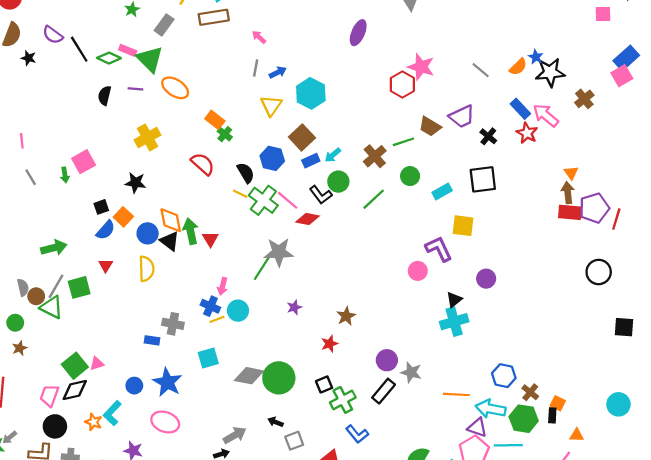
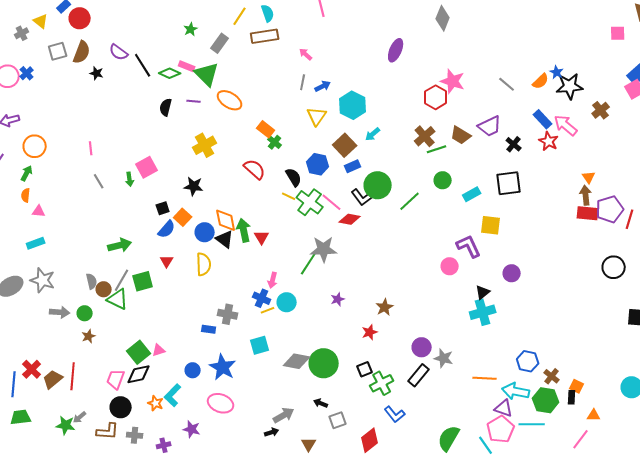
cyan arrow: (333, 155) -> (373, 134), moved
brown cross: (375, 156) -> (425, 136), moved
green circle: (338, 182) -> (378, 185), size x1.4

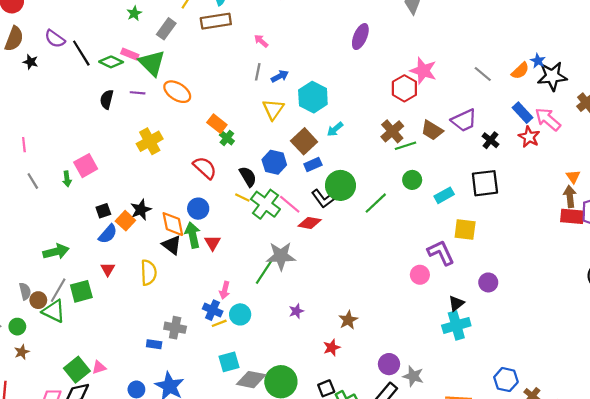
black star: (194, 186) -> (141, 210), moved, turned -30
blue circle: (205, 232) -> (198, 209), moved
cyan square: (260, 345) -> (229, 362), moved

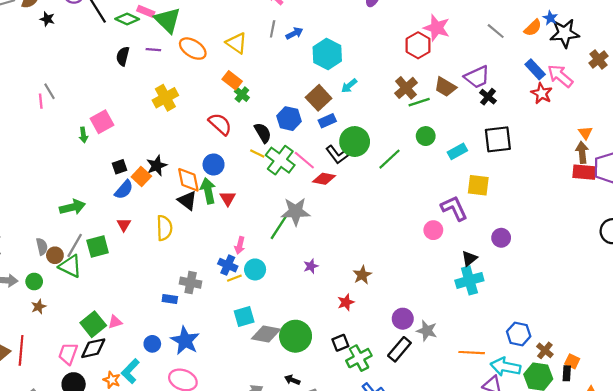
yellow triangle: (273, 109) -> (236, 43), moved, turned -30
black cross: (490, 140) -> (488, 97), moved
gray line: (33, 181) -> (49, 91), moved

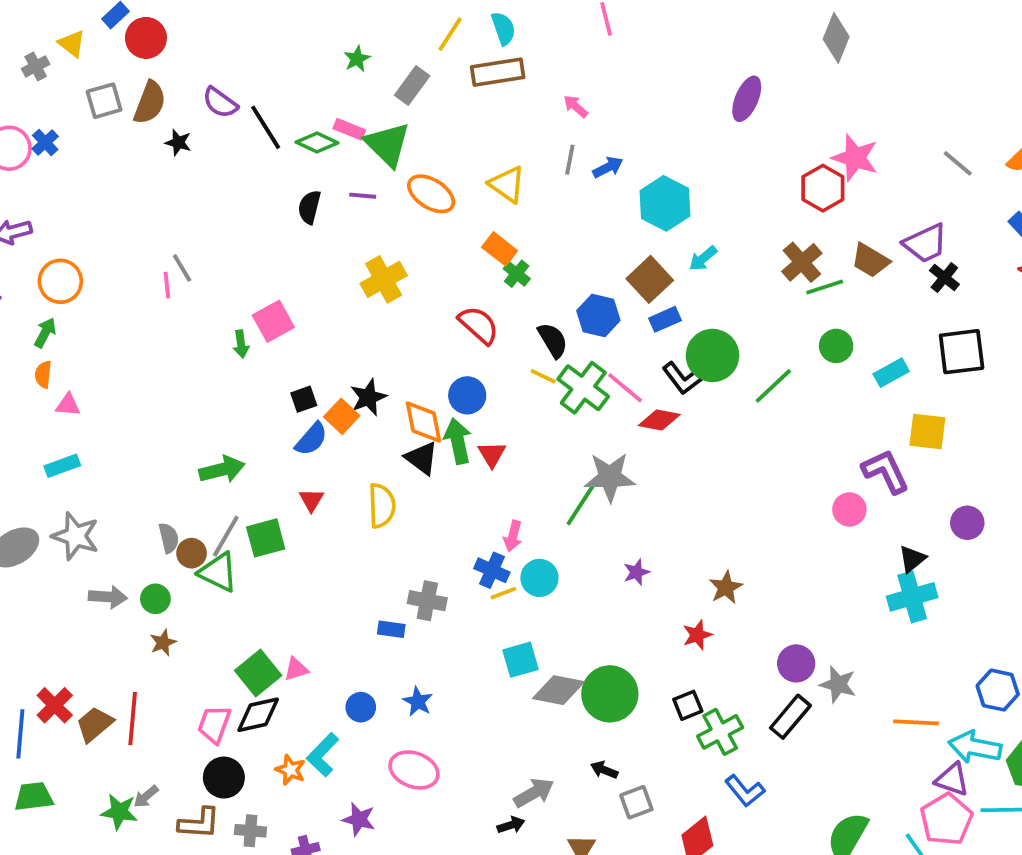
blue star: (185, 341) -> (418, 701), size x0.6

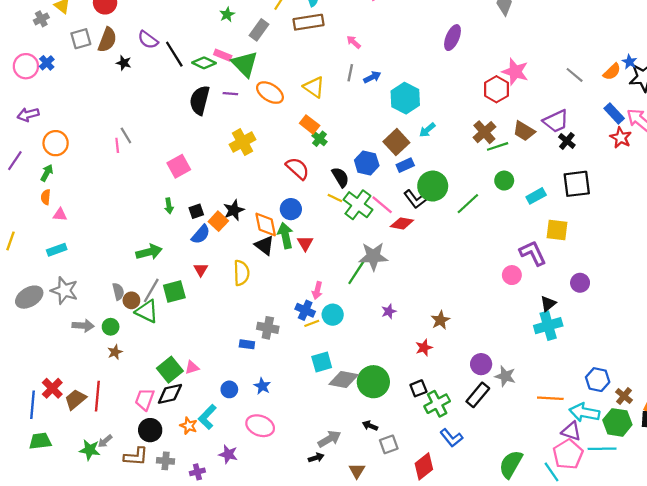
black semicircle: (309, 207) -> (200, 100), size x1.5
green arrow: (241, 344) -> (169, 206), moved

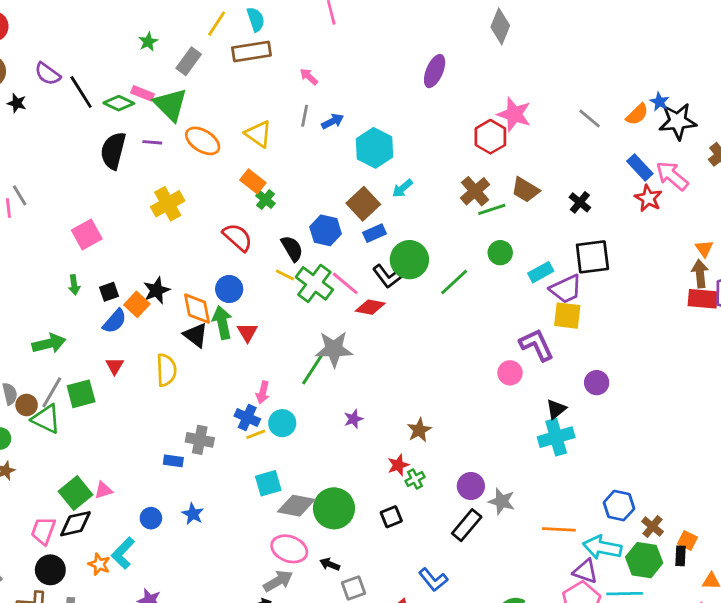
purple trapezoid: (556, 121) -> (566, 289), moved
green cross: (437, 404) -> (415, 479), moved, size x0.6
pink ellipse: (260, 426) -> (289, 549), moved

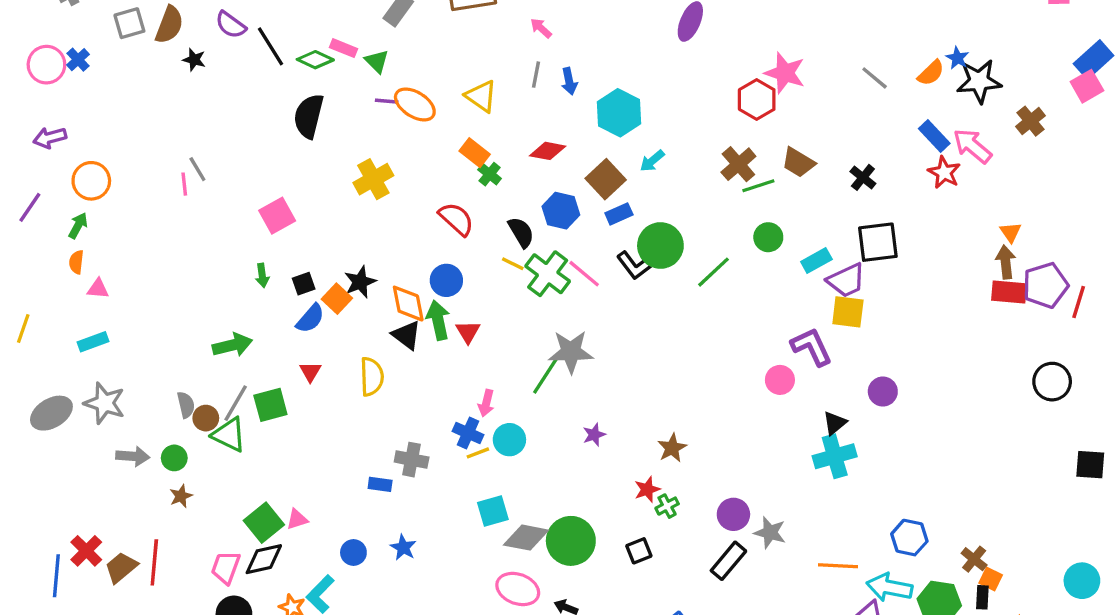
green triangle: (170, 105) -> (377, 61), size x0.6
blue arrow: (333, 121) -> (569, 81), turned 105
purple line: (152, 142) -> (387, 101), moved
red diamond: (370, 307) -> (548, 151), moved
brown cross: (653, 527) -> (974, 559), moved

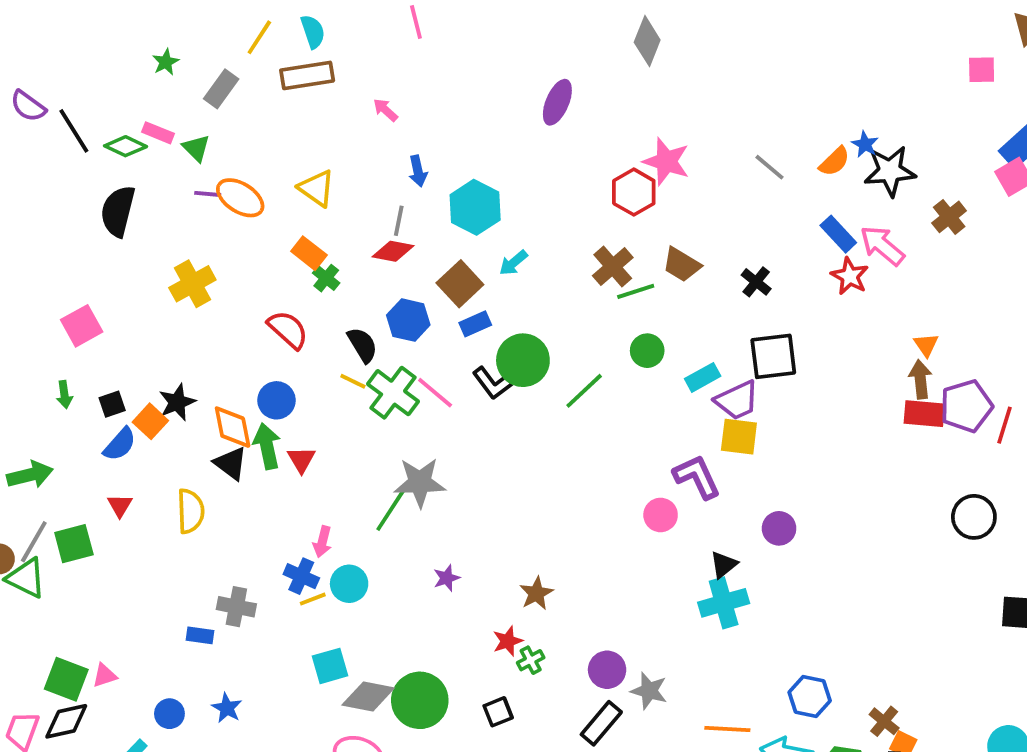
gray line: (536, 75) -> (399, 221), moved
green square: (264, 523) -> (66, 679), turned -30

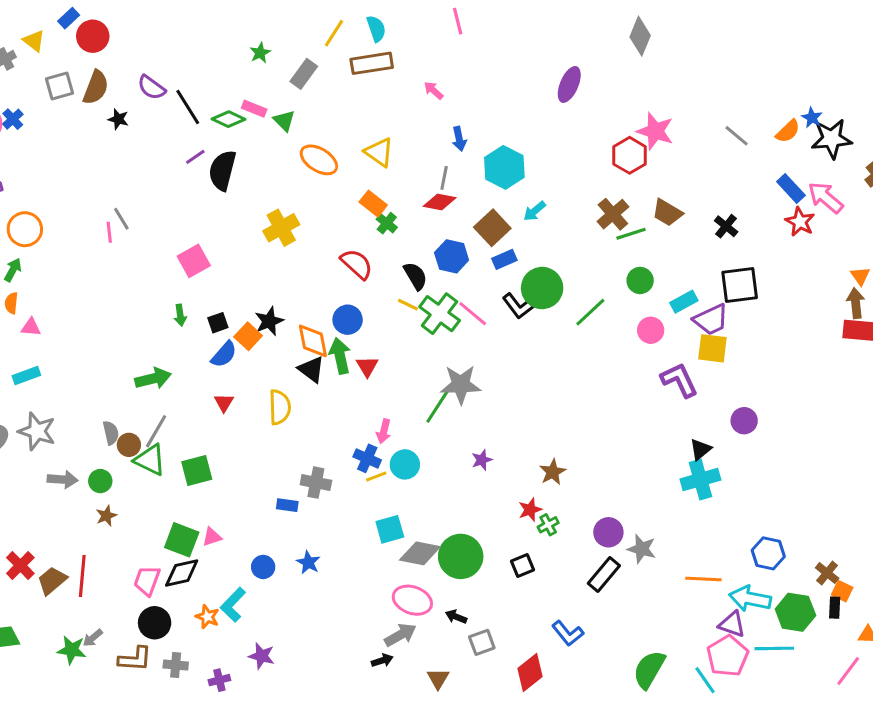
purple line: (208, 194) -> (195, 157), moved, turned -40
pink circle: (661, 515) -> (651, 330), moved
green square: (74, 544) -> (197, 470), moved

